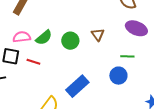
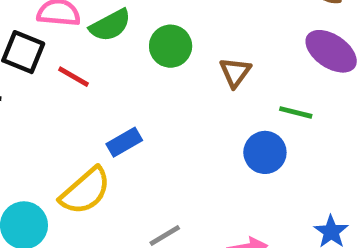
brown triangle: (98, 35) -> (235, 72), moved
blue rectangle: (77, 86) -> (124, 142), moved, size x0.6

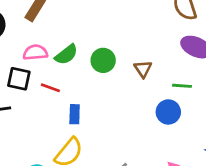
blue rectangle: (124, 142) -> (75, 114), moved, turned -48

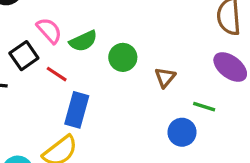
pink semicircle: (35, 52) -> (49, 31), turned 40
black square: (19, 79) -> (24, 56), turned 30
blue rectangle: (75, 114) -> (77, 110), size x1.5

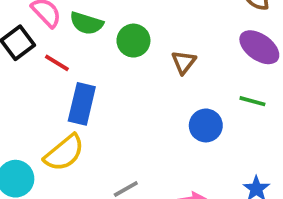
green semicircle: (83, 41) -> (86, 23), turned 44
green line: (204, 107) -> (252, 101), moved

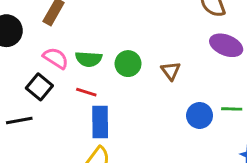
red line: (57, 63) -> (86, 92), moved
green line: (252, 101) -> (232, 109), moved

